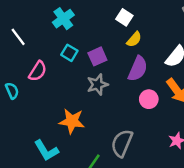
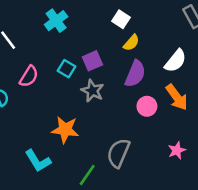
cyan square: (69, 53) -> (66, 69), moved
gray star: (97, 85) -> (92, 91), turned -30

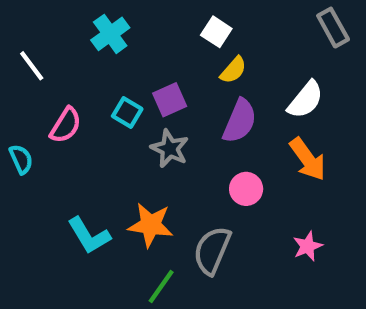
pink circle: (147, 106) -> (246, 189), moved
orange star: (65, 130) -> (151, 225), moved
cyan L-shape: (38, 161) -> (89, 236), moved

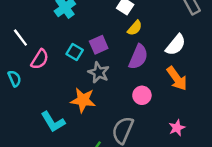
white line: (32, 66) -> (20, 38), moved
orange star: (151, 225) -> (83, 100), moved

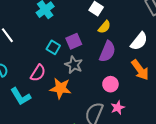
pink semicircle: (40, 59) -> (38, 73), moved
cyan L-shape: (53, 122) -> (21, 96), moved
pink star: (177, 128) -> (118, 108), moved

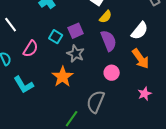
purple semicircle: (107, 51) -> (109, 41), turned -45
pink semicircle: (38, 73) -> (31, 49), moved
orange star: (60, 88) -> (63, 77), turned 30
pink star: (118, 108) -> (145, 94), moved

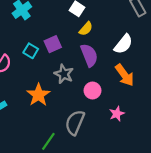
gray star: (76, 54) -> (64, 74), moved
pink star: (145, 94) -> (117, 114), moved

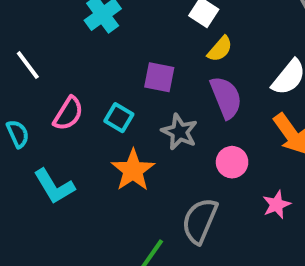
purple square: (53, 44) -> (159, 77), turned 35
cyan square: (31, 51) -> (119, 118), moved

